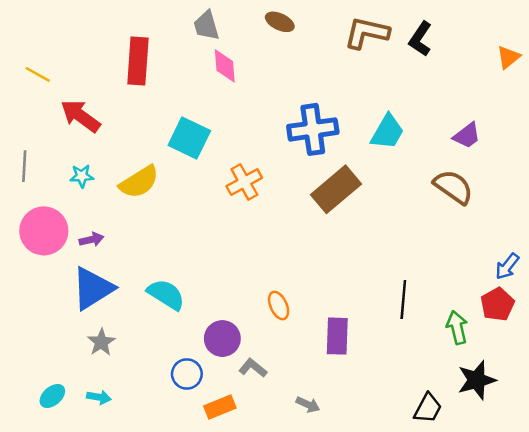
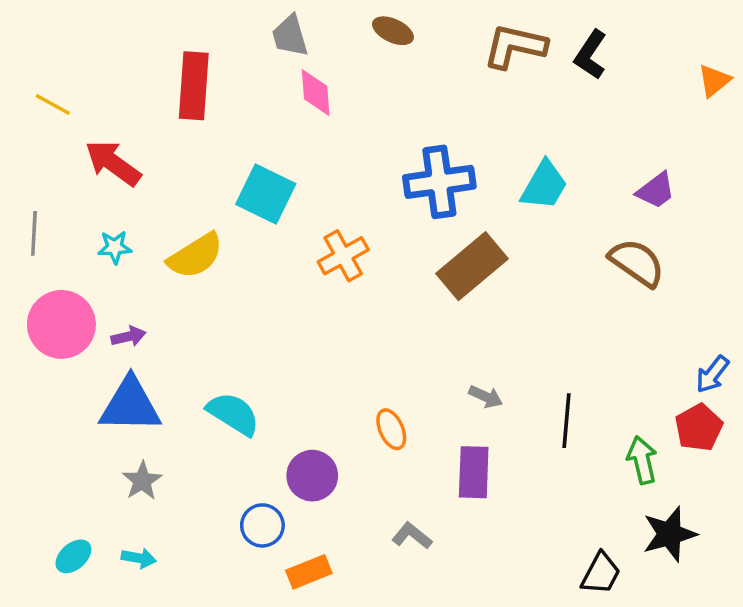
blue triangle: (93, 288) -> (130, 405), turned 33
gray L-shape: (253, 368) -> (412, 536), moved
gray arrow: (308, 405) -> (486, 397), moved

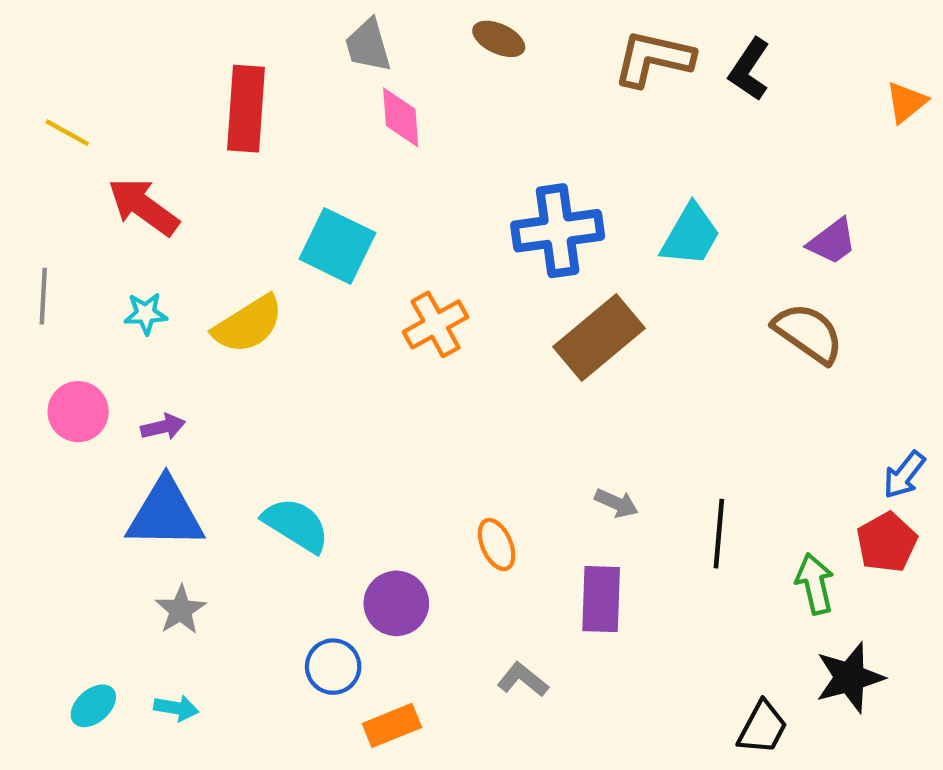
pink circle: (61, 324) -> (78, 412), size x0.7

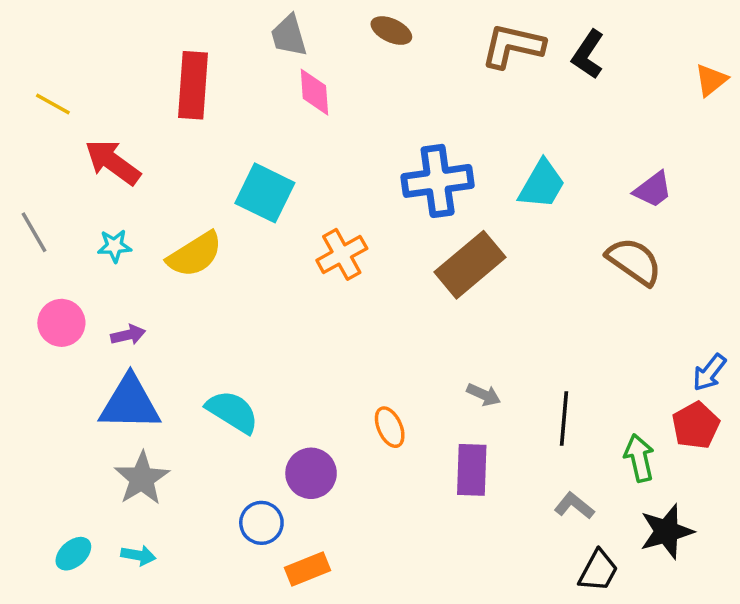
gray line: (43, 296) -> (34, 232), turned -33
gray star: (181, 610) -> (142, 478), size x1.4
gray L-shape: (523, 680) -> (574, 506), moved

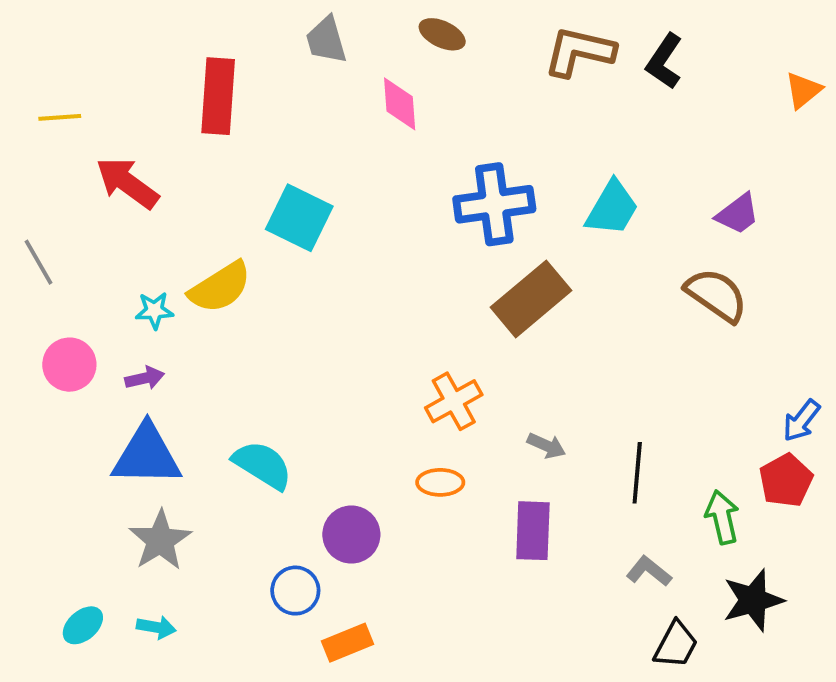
pink diamond: (314, 92) -> (400, 104), moved
yellow line: (53, 104) -> (60, 117), turned -33
cyan star: (114, 246) -> (154, 310), moved
orange cross: (342, 254) -> (454, 401), moved
orange ellipse: (390, 427) -> (440, 482), turned -66

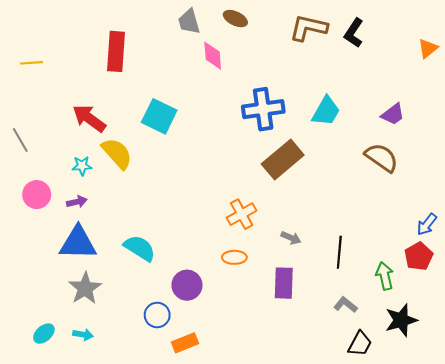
gray trapezoid: (326, 40) -> (189, 22), moved
red arrow: (127, 183) -> (89, 118), moved
yellow semicircle: (220, 287) -> (117, 153), turned -100

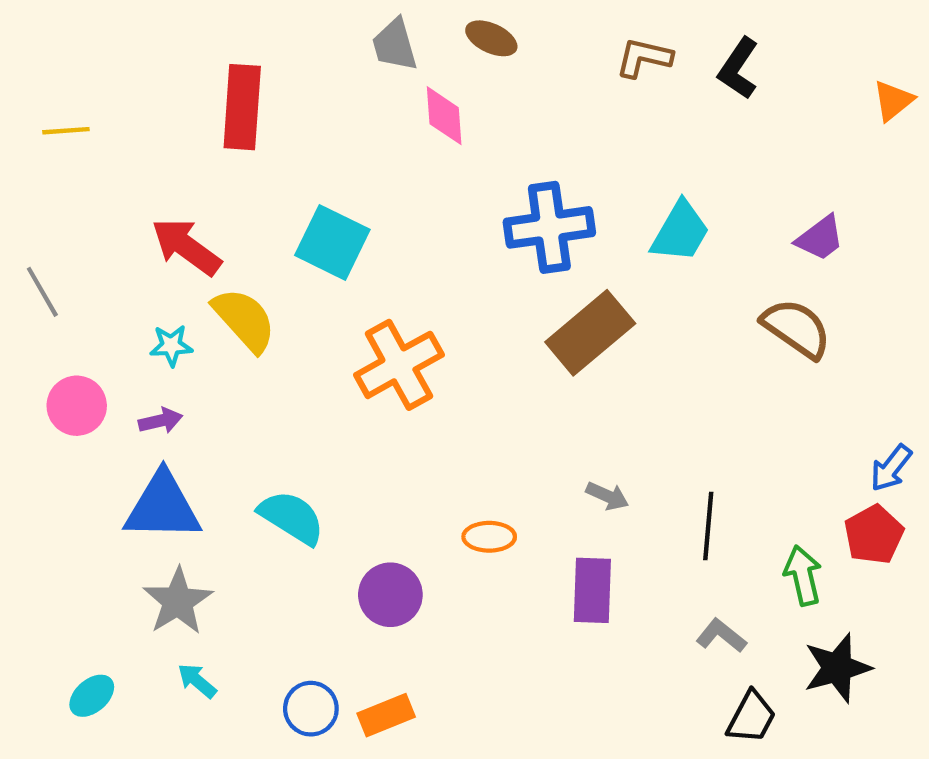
brown L-shape: (308, 28) -> (644, 58), size x0.7
orange cross: (242, 214) -> (399, 365), moved, size x1.4
blue circle: (157, 315) -> (311, 709), moved
cyan arrow: (83, 335) -> (197, 681), moved, turned -150

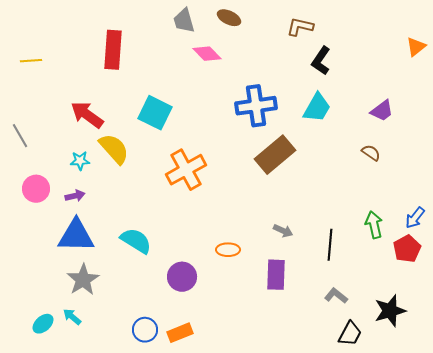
black L-shape: (738, 68) -> (321, 61), moved
pink diamond: (444, 116) -> (207, 54), turned -40
brown semicircle: (796, 328) -> (371, 153), size x0.6
green arrow: (803, 575) -> (374, 225), moved
cyan arrow: (197, 681) -> (72, 317), moved

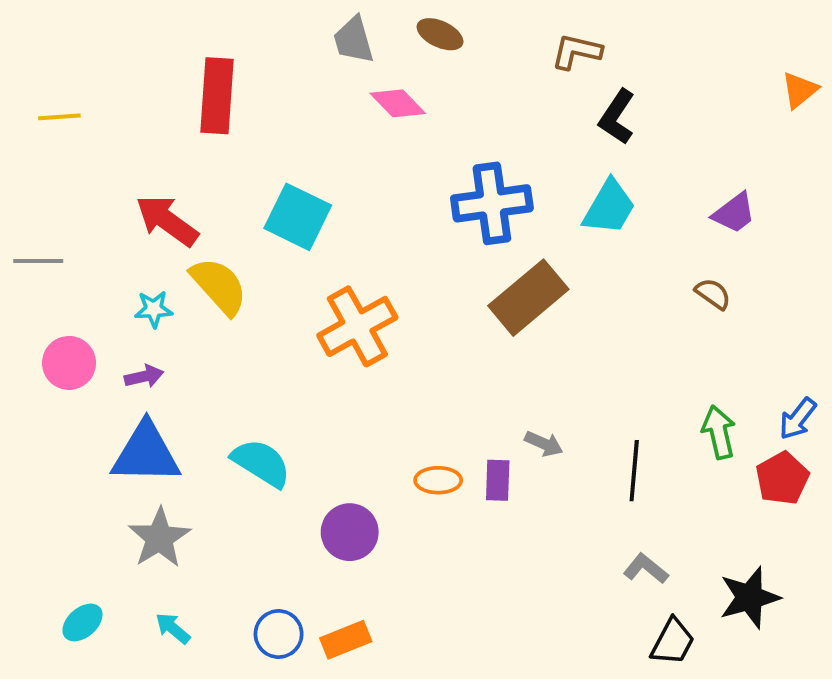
gray line: (20, 136) -> (38, 261), turned -60
purple rectangle: (276, 275) -> (498, 480), moved, size x0.7
cyan arrow: (72, 317) -> (173, 628), moved

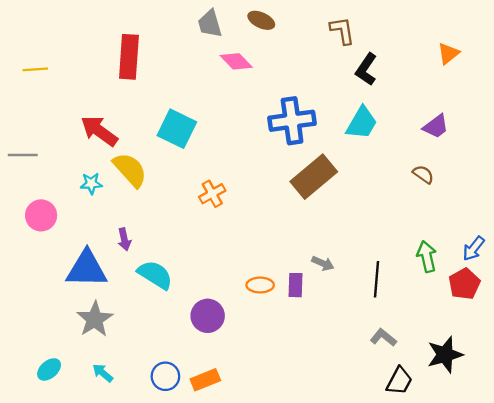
brown L-shape: (577, 52) -> (342, 31), turned 68
orange triangle: (800, 90) -> (448, 53), moved
orange cross: (357, 326) -> (212, 194), size x0.6
purple arrow: (144, 376) -> (124, 239), moved, turned 90

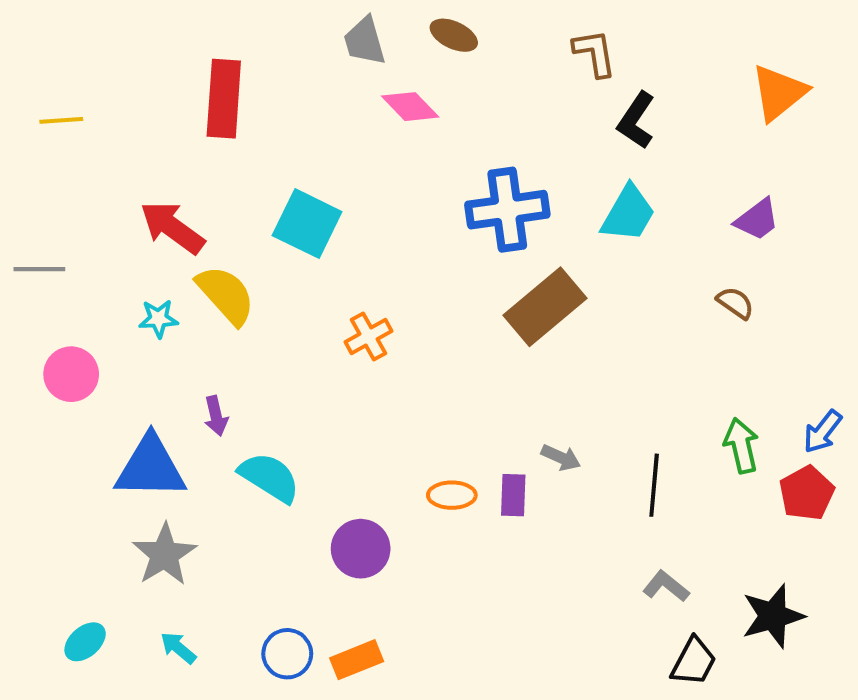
orange triangle: (448, 53) -> (779, 93), size x1.5

